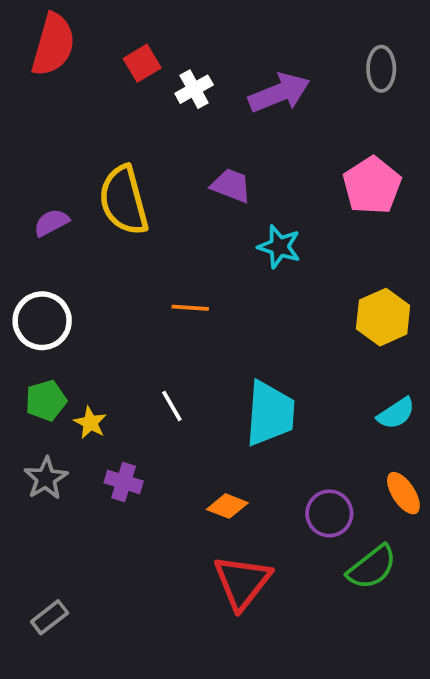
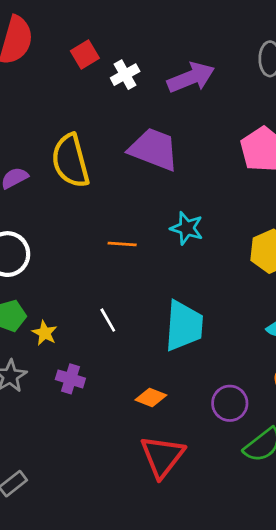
purple trapezoid: (231, 185) -> (154, 149), size x1.6
cyan star: (279, 247) -> (187, 228), moved

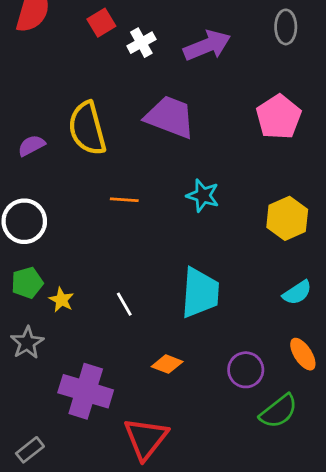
orange line: (122, 244) -> (124, 200), moved
white line: (108, 320) -> (124, 304), moved
purple cross: (70, 379) -> (86, 391), moved, size x1.8
red triangle: (162, 456) -> (146, 438), moved

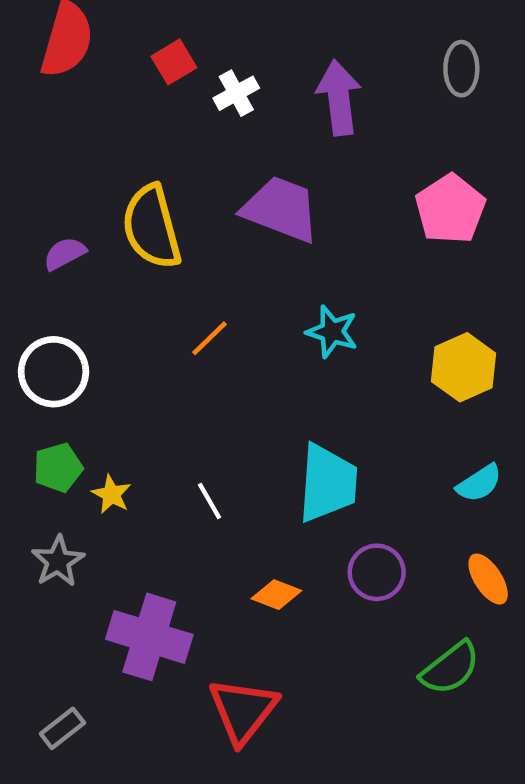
purple arrow: (207, 46) -> (339, 98), turned -75
orange line: (124, 200) -> (210, 338), turned -48
purple circle: (246, 370) -> (377, 572), moved

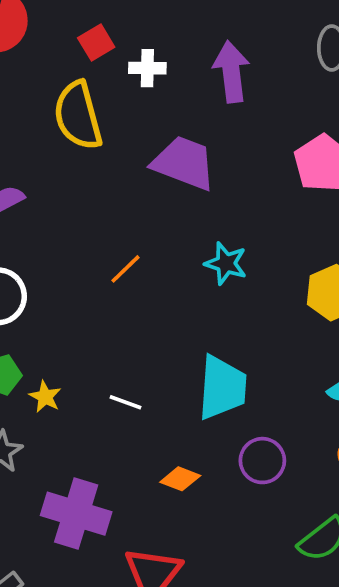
white cross: (236, 93) -> (147, 68), turned 30
yellow semicircle: (152, 227) -> (78, 116), moved
white line: (210, 501) -> (125, 402), turned -40

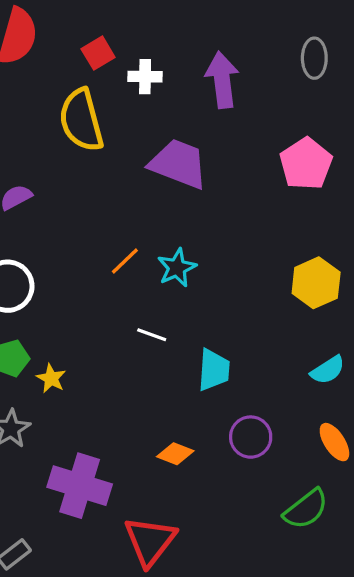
cyan star: (226, 263) -> (177, 268), moved, turned 30
cyan trapezoid: (222, 388) -> (214, 370), size x0.7
white line: (125, 402) -> (152, 335), moved

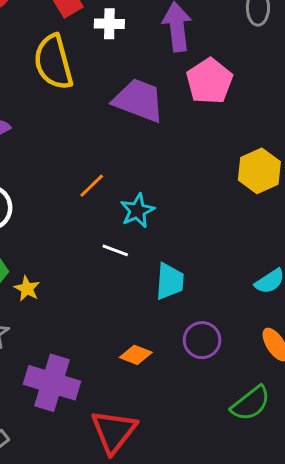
pink pentagon: (306, 164) -> (209, 81), moved
cyan star: (177, 268) -> (137, 211), moved
yellow hexagon: (316, 283) -> (259, 171), moved

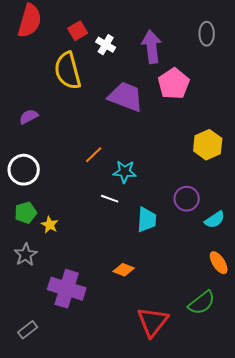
white cross: (109, 24) -> (106, 45), turned 30
cyan star: (137, 211) -> (125, 172), turned 30
purple circle: (202, 340) -> (187, 199), moved
red triangle: (114, 431) -> (153, 322), moved

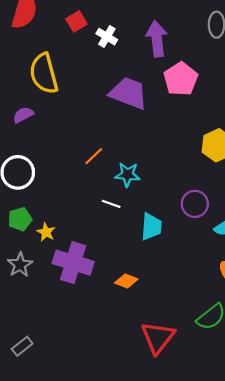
yellow semicircle: (68, 71) -> (44, 74), moved
purple cross: (67, 289) -> (73, 263), moved

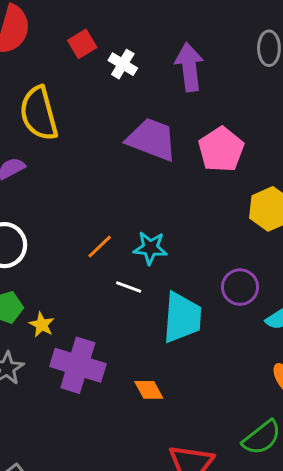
pink pentagon: (181, 79) -> (221, 150), moved
orange line: (94, 156) -> (100, 247), moved
cyan trapezoid: (151, 227) -> (182, 317), size x1.4
orange diamond: (126, 281) -> (149, 390), turned 40

